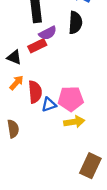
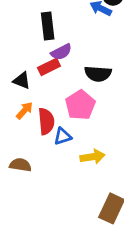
black semicircle: (75, 23) -> (98, 74), moved, turned 90
pink pentagon: (71, 99) -> (80, 105), moved, turned -30
brown semicircle: (13, 129) -> (20, 165), turned -72

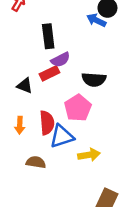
orange arrow: (24, 110) -> (20, 125), moved, turned 140
blue triangle: (63, 136) -> (62, 136), size x1.5
brown semicircle: (20, 165) -> (36, 162), moved

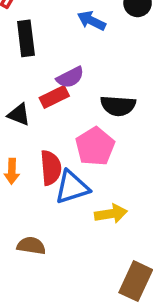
blue arrow: (96, 20) -> (91, 21), moved
black rectangle: (48, 36) -> (26, 38), moved
brown semicircle: (36, 162) -> (31, 246), moved

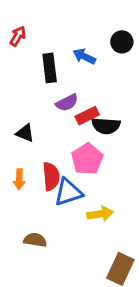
black rectangle: (26, 38) -> (50, 68), moved
red rectangle: (54, 97) -> (87, 116), moved

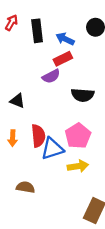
black rectangle: (50, 68) -> (37, 31), moved
red rectangle: (87, 116) -> (63, 59), moved
pink pentagon: (87, 159) -> (78, 136), moved

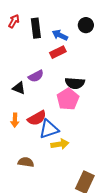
purple semicircle: (51, 76) -> (36, 76), moved
red semicircle: (38, 136) -> (37, 118), turned 66
pink pentagon: (78, 136) -> (68, 99), moved
yellow arrow: (78, 166) -> (60, 144), moved

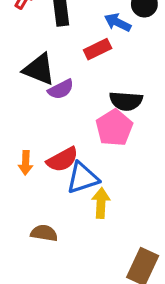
blue arrow: (60, 35) -> (118, 22), moved
black triangle: (19, 88) -> (39, 69), moved, size x1.5
yellow arrow: (60, 144) -> (101, 203), turned -78

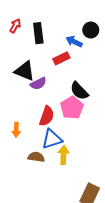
black semicircle: (126, 101) -> (79, 91), turned 42
red semicircle: (62, 160) -> (47, 116), moved, turned -42
brown semicircle: (44, 233) -> (36, 157), moved

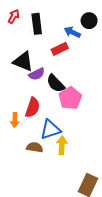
black semicircle: (79, 91) -> (56, 83), moved
red semicircle: (47, 116) -> (33, 108), moved

